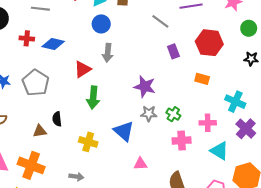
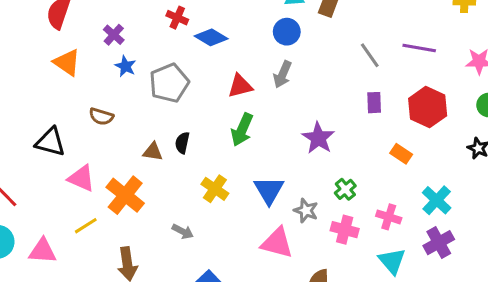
gray star: (149, 114) -> (306, 211), moved
pink triangle: (140, 164) -> (277, 243), size x1.6

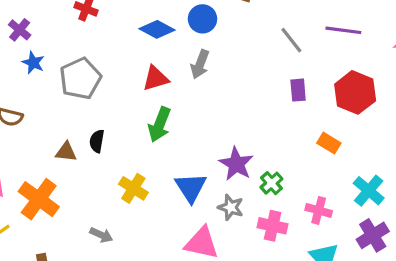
blue diamond: (211, 37) -> (157, 29), moved
purple star: (318, 138) -> (236, 164), moved

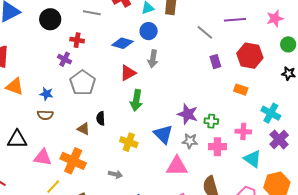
purple cross: (20, 30) -> (65, 59), moved
blue star: (33, 63) -> (46, 94), moved
brown triangle: (66, 152) -> (83, 129), turned 32
green cross: (271, 183) -> (211, 121), turned -32

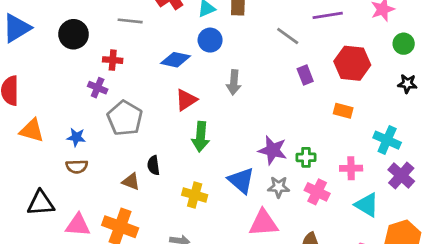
gray arrow: (153, 59) -> (234, 82), moved
pink cross: (217, 147) -> (317, 192), turned 30

